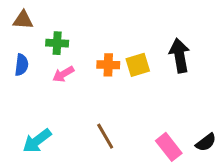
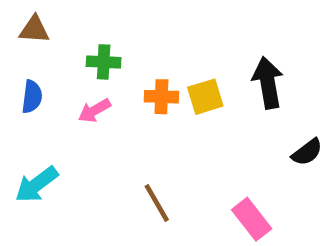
green cross: (57, 43) -> (104, 62), moved
cyan arrow: (37, 141) -> (37, 185), moved
black semicircle: (206, 142) -> (307, 152), moved

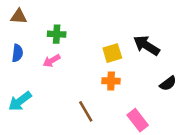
black arrow: (268, 83) -> (146, 45), turned -48
orange cross: (161, 97) -> (111, 81), moved

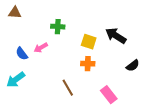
green cross: (57, 34) -> (58, 27), moved
blue semicircle: (17, 53) -> (22, 54), moved, turned 136
yellow square: (112, 53) -> (89, 42), turned 35

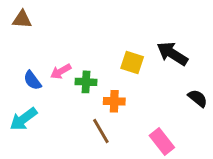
green cross: (58, 27) -> (86, 82), moved
orange cross: (88, 64) -> (114, 101), moved
black semicircle: (133, 66) -> (198, 98), turned -104

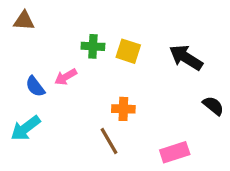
yellow square: (132, 63) -> (128, 51), moved
green cross: (86, 82) -> (93, 46), moved
pink rectangle: (162, 141) -> (175, 152), turned -70

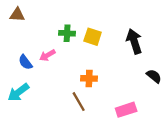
black arrow: (186, 58) -> (134, 41), turned 40

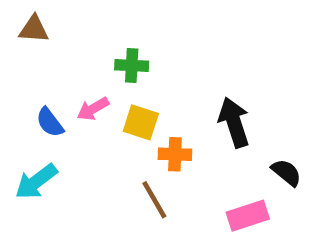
yellow square: (93, 37) -> (141, 122), moved
black arrow: (134, 41) -> (234, 122), moved
black semicircle: (154, 76) -> (286, 172), moved

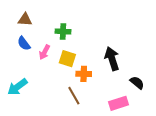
brown triangle: (34, 29) -> (25, 19), moved
pink arrow: (93, 109) -> (45, 52), turned -32
blue semicircle: (50, 122) -> (24, 43), moved

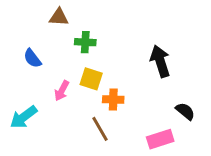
brown triangle: (25, 19) -> (59, 17), moved
pink arrow: (45, 52) -> (62, 91), moved
black arrow: (112, 59) -> (160, 61), moved

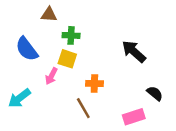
blue semicircle: (32, 58) -> (27, 49), size x1.5
black arrow: (160, 61) -> (134, 51), turned -30
yellow square: (91, 79) -> (67, 59), moved

